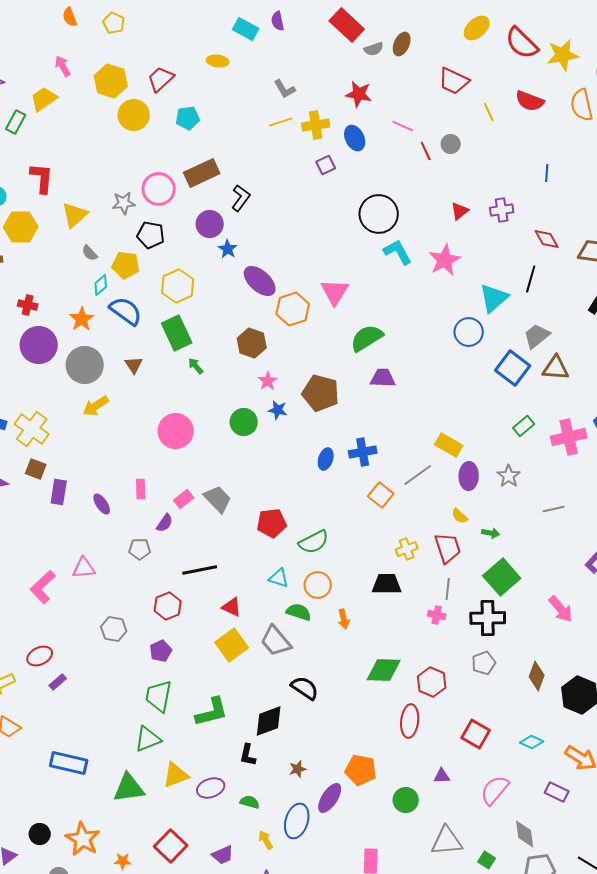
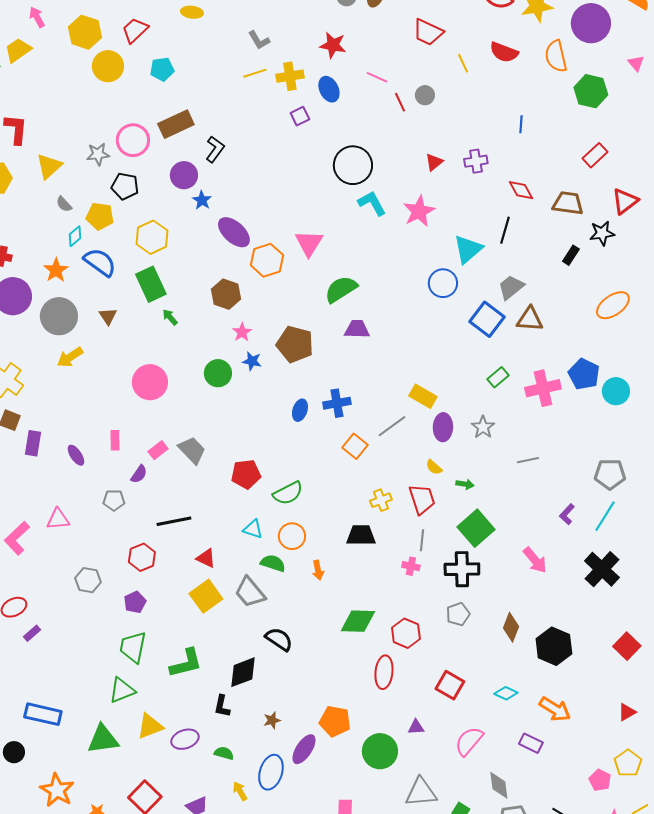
green circle: (406, 800) -> (380, 751), size x1.4
black circle: (40, 834) -> (14, 752), moved

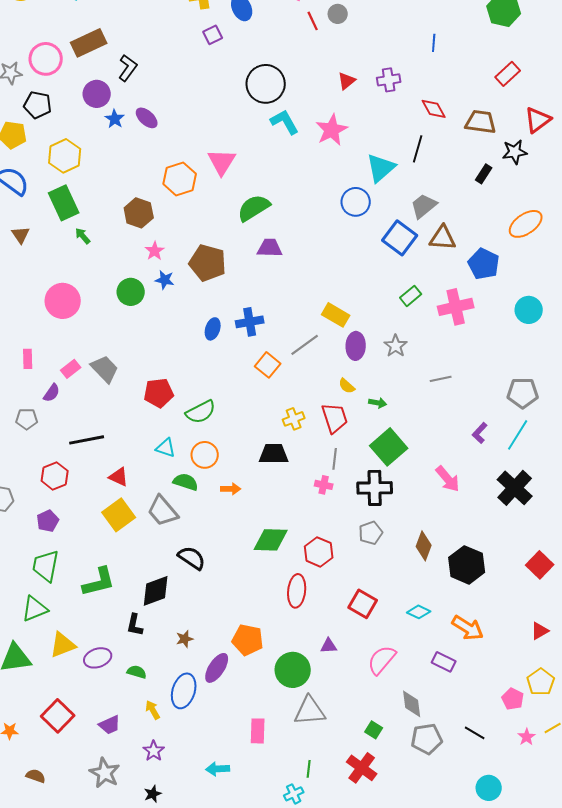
purple ellipse: (234, 232) -> (147, 118), moved, size x0.7
blue pentagon: (584, 374) -> (484, 264), moved
orange arrow: (318, 570) -> (231, 489), turned -78
gray triangle: (421, 792) -> (310, 711), moved

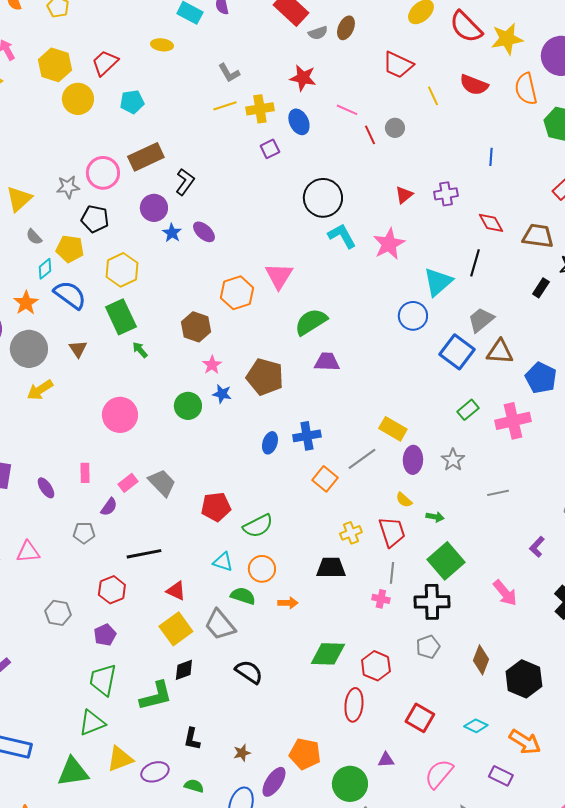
black diamond: (156, 591) -> (184, 670), moved, size x0.7

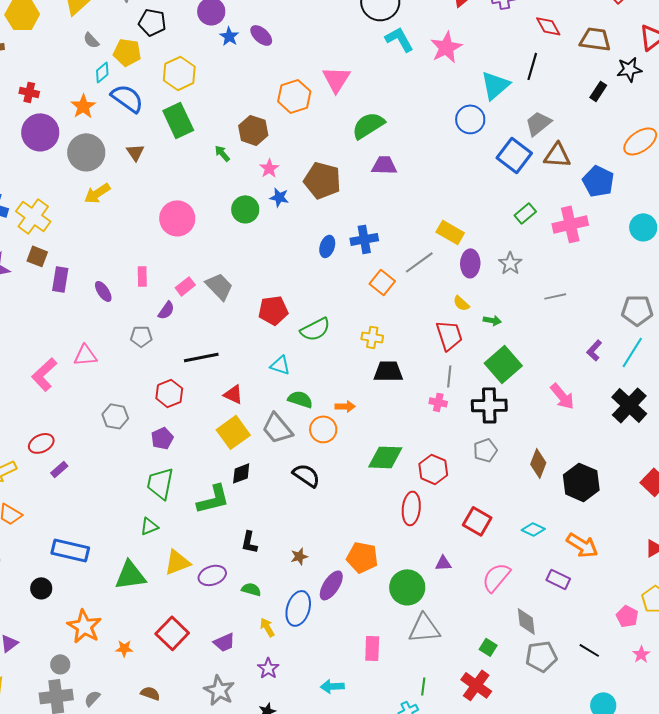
green arrow: (140, 350) -> (222, 153), moved
yellow cross: (351, 533) -> (372, 337), moved, turned 30
orange circle: (262, 569) -> (323, 429), moved
green triangle: (92, 723) -> (149, 526), size x0.7

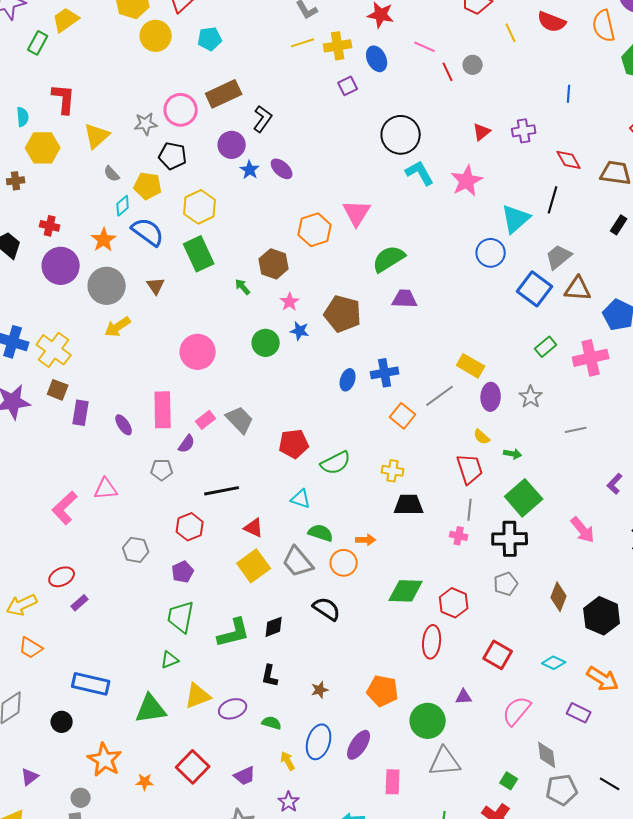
pink rectangle: (142, 276) -> (163, 410), size x1.8
black diamond: (241, 473) -> (274, 627), moved
purple ellipse: (331, 585) -> (359, 745), moved

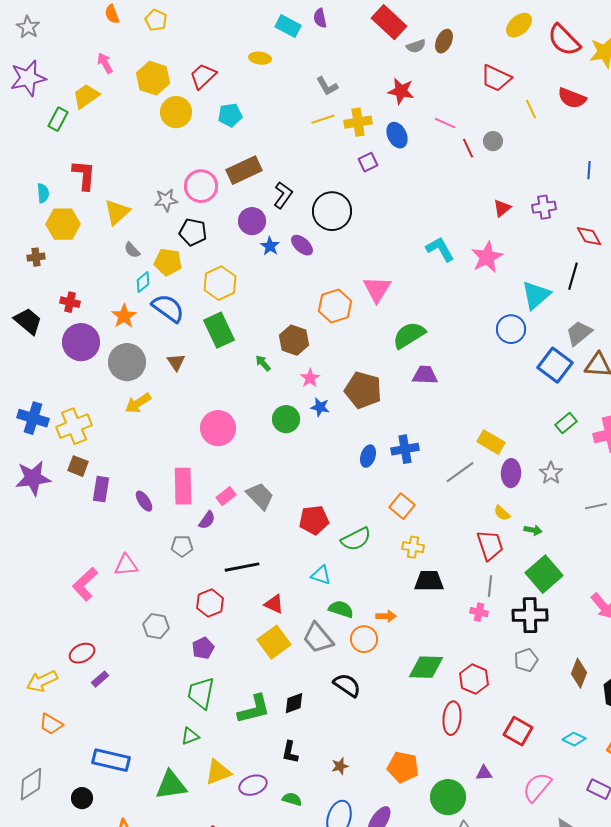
black circle: (401, 135) -> (332, 211), moved
yellow cross: (54, 350) -> (74, 426), turned 32
orange square: (403, 416) -> (402, 506), moved

